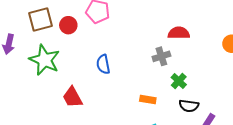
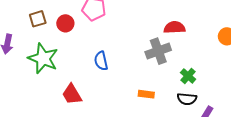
brown square: (40, 20) -> (38, 19), size x0.7
gray cross: (161, 56) -> (158, 51), size x1.4
green cross: (179, 81) -> (188, 76), moved

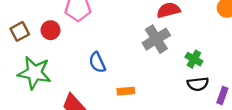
orange rectangle: (146, 94) -> (126, 91), moved

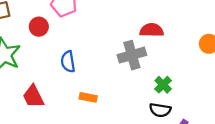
red circle: (51, 30) -> (39, 27), moved

